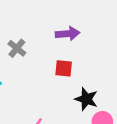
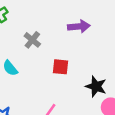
red square: (64, 68) -> (60, 67), moved

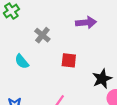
black star: (96, 86) -> (102, 79), turned 30

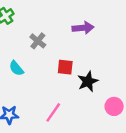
black star: (102, 79) -> (88, 81), moved

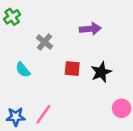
black star: (88, 81) -> (101, 72), moved
pink line: (53, 112) -> (43, 114), moved

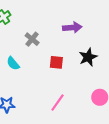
black star: (101, 72) -> (88, 57), moved
pink line: (43, 114) -> (57, 103), moved

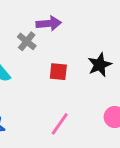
purple arrow: (72, 27) -> (49, 23), moved

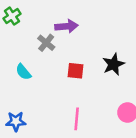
pink line: (60, 124) -> (77, 119), turned -30

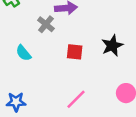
pink line: (77, 119) -> (76, 99), turned 40

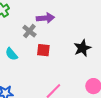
red square: (75, 52) -> (43, 50), moved

